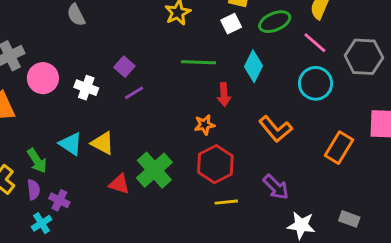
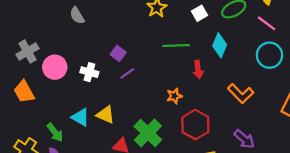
orange star: (205, 125) -> (174, 96), moved

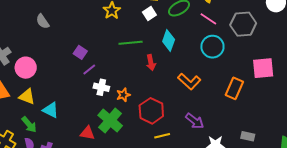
white cross: (89, 72) -> (101, 87), moved
orange star: (174, 96) -> (123, 95), moved
yellow triangle: (106, 115) -> (27, 97), moved

